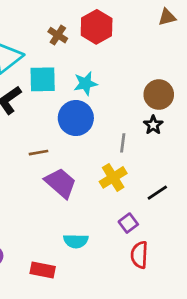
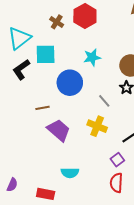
cyan star: (85, 83) -> (92, 57), moved
gray line: (123, 143) -> (104, 101), turned -48
yellow cross: (113, 177) -> (97, 126), turned -36
purple square: (128, 223) -> (117, 160), moved

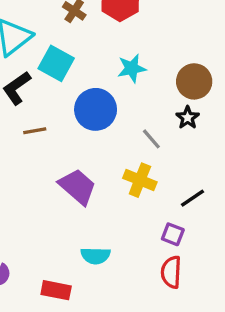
cyan square: (46, 54) -> (56, 63), turned 30
brown line: (43, 108) -> (35, 131), moved
purple square: (117, 160) -> (173, 234), turned -32

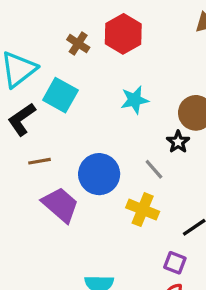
blue circle: (96, 109) -> (99, 174), moved
black star: (188, 118) -> (178, 142), moved
purple trapezoid: (77, 187) -> (60, 205), moved

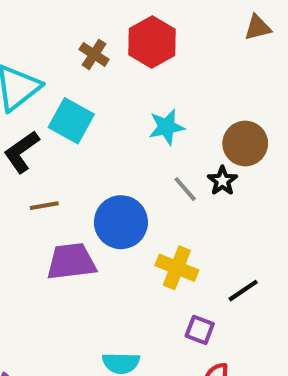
gray line: (154, 169) -> (185, 189), moved
purple trapezoid: (60, 205) -> (71, 262), turned -48
purple square: (175, 263) -> (200, 330), moved

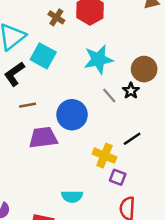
cyan star: (167, 127) -> (98, 59), size x1.4
yellow cross: (177, 268) -> (104, 156), moved
black line: (243, 291) -> (132, 139), moved

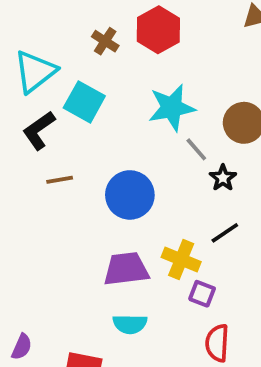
black star: (131, 91) -> (223, 178), moved
gray line: (109, 96) -> (196, 149), moved
purple trapezoid: (43, 138) -> (126, 269), moved

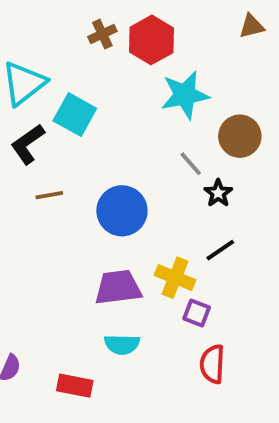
brown cross: (105, 41) -> (102, 34), moved, turned 32
cyan star: (172, 108) -> (185, 95), moved

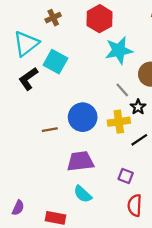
brown cross: (102, 34) -> (53, 18), moved
brown line: (49, 195) -> (50, 130), moved
yellow cross: (175, 278) -> (119, 122), moved, turned -30
cyan semicircle: (122, 344) -> (83, 194), turned 42

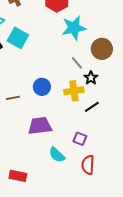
blue circle: (83, 117) -> (42, 87), size x0.7
cyan semicircle: (83, 194) -> (57, 155), moved

